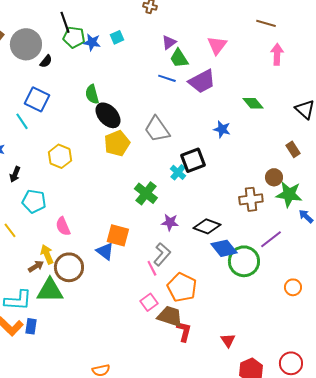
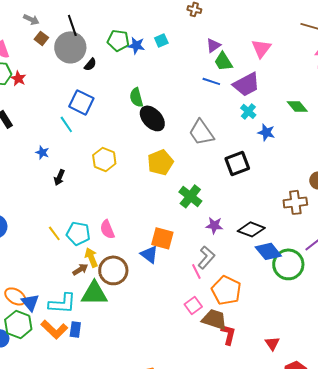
black line: (65, 22) -> (72, 25), moved
yellow pentagon: (117, 143) -> (160, 162), moved
cyan cross: (178, 172) -> (248, 111), moved
cyan pentagon: (34, 201) -> (78, 233), moved

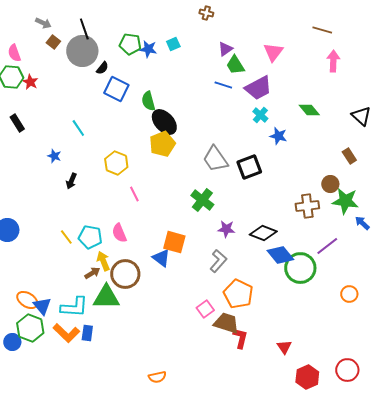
blue square: (81, 102) -> (116, 89), moved
gray trapezoid: (201, 132) -> (215, 159), moved
yellow pentagon: (160, 162) -> (162, 144), moved
pink line: (196, 271) -> (134, 194), moved

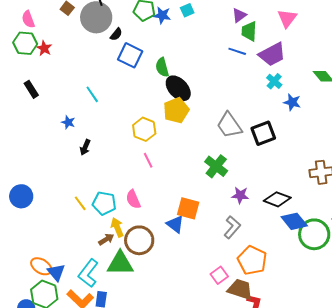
green trapezoid: (235, 65) -> (249, 31), turned 35
yellow hexagon: (116, 163) -> (144, 129), moved
cyan L-shape: (74, 307) -> (88, 273), turned 124

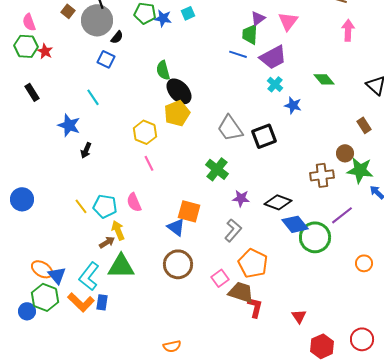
purple triangle: (239, 15) -> (258, 18), moved
blue square: (130, 55) -> (106, 59), moved, size x0.7
blue star: (68, 122) -> (69, 125), size x1.6
brown circle: (139, 240) -> (178, 264), moved

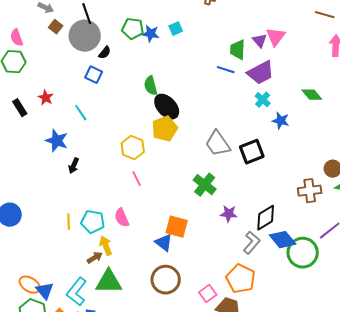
purple triangle: (258, 18) -> (260, 41), moved, turned -35
red star: (45, 51) -> (46, 98), moved
black diamond: (278, 202) -> (266, 218), turned -52
yellow line: (81, 206) -> (69, 222), turned 35
gray L-shape: (233, 230) -> (252, 243), moved

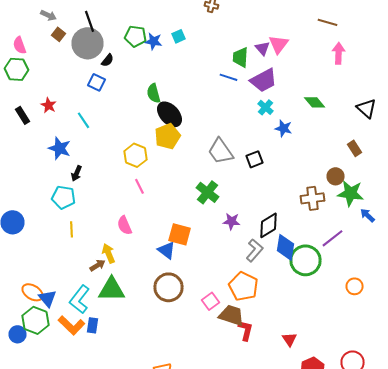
black square: (252, 152) -> (254, 159), size x0.7
cyan pentagon: (93, 222) -> (64, 197), moved
blue diamond: (283, 240) -> (286, 247), turned 48

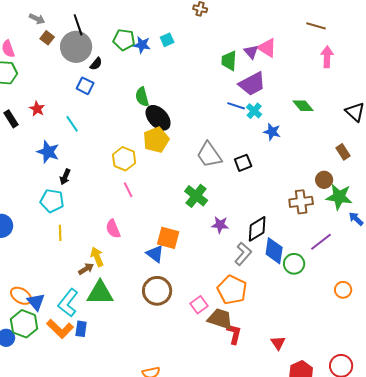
pink triangle: (278, 44) -> (267, 48), turned -35
blue line: (228, 77) -> (236, 106), moved
green circle: (306, 260) -> (294, 264), size x0.7

